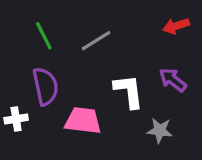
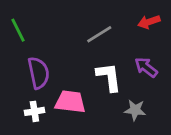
green line: (44, 36) -> (18, 30), moved
gray line: (96, 41) -> (99, 34), moved
white cross: (16, 119) -> (34, 111), moved

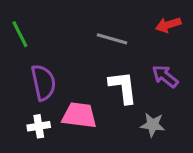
gray line: (99, 34) -> (112, 39), turned 48

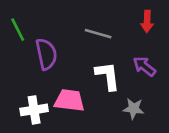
red arrow: (168, 25) -> (147, 21), turned -70
purple semicircle: (43, 83) -> (46, 54), moved
white cross: (39, 126) -> (34, 110), size x1.4

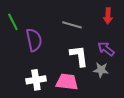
pink trapezoid: (69, 100) -> (67, 82), moved
gray star: (133, 109) -> (101, 70), moved
white cross: (34, 110) -> (36, 80), moved

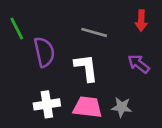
white L-shape: (79, 56) -> (86, 68), moved
gray star: (101, 70) -> (122, 107), moved

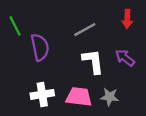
gray line: (94, 32) -> (85, 30), turned -45
white L-shape: (86, 68) -> (93, 61), moved

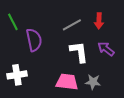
red arrow: (127, 19) -> (99, 21), moved
white cross: (42, 94) -> (17, 75), moved

